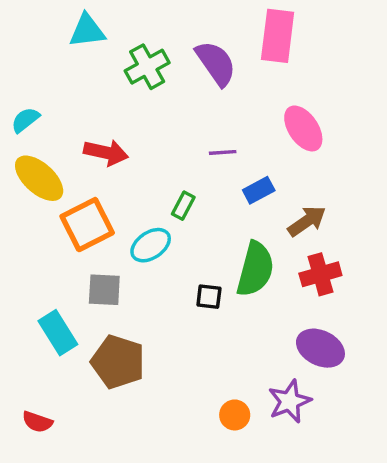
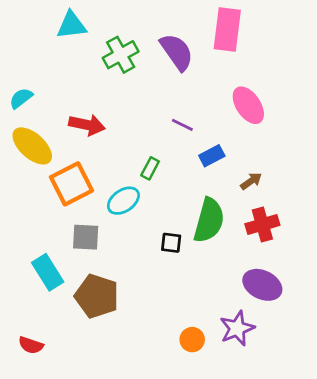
purple line: (223, 152) -> (182, 125), turned 30
brown arrow: (307, 221) -> (251, 181), size x0.7

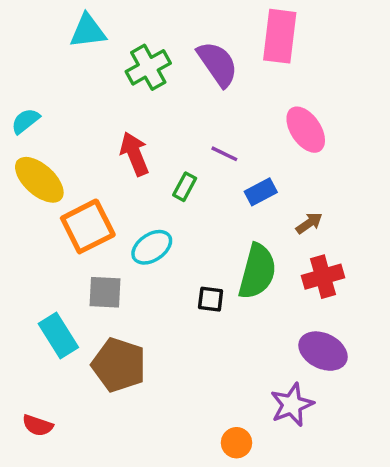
red arrow: (87, 125) -> (134, 154), moved, turned -124
green rectangle: (150, 168) -> (185, 187), moved
orange circle: (192, 340) -> (237, 443), moved

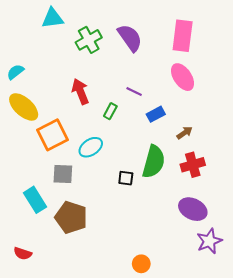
pink rectangle: (280, 36) -> (183, 36), moved
purple star: (292, 405) -> (209, 241), moved

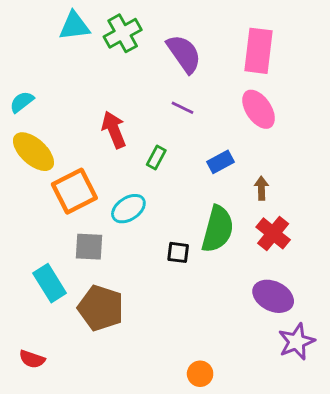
green cross: (89, 40) -> (123, 33), moved
purple line: (134, 91) -> (183, 108), moved
brown arrow: (185, 133) -> (261, 188), turned -56
red cross: (193, 165) -> (273, 233), turned -35

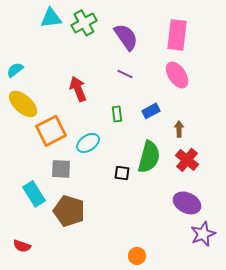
green rectangle: (156, 157) -> (117, 114), moved, turned -35

